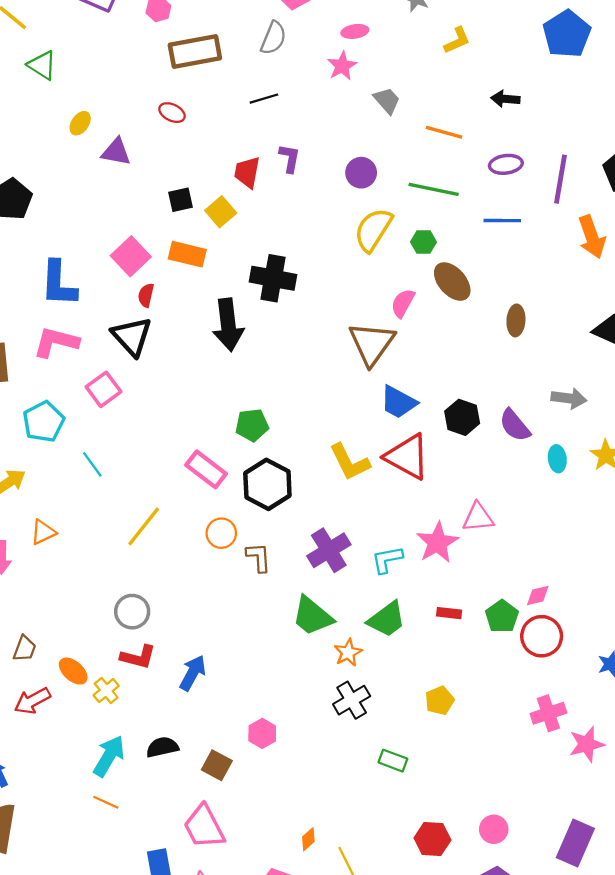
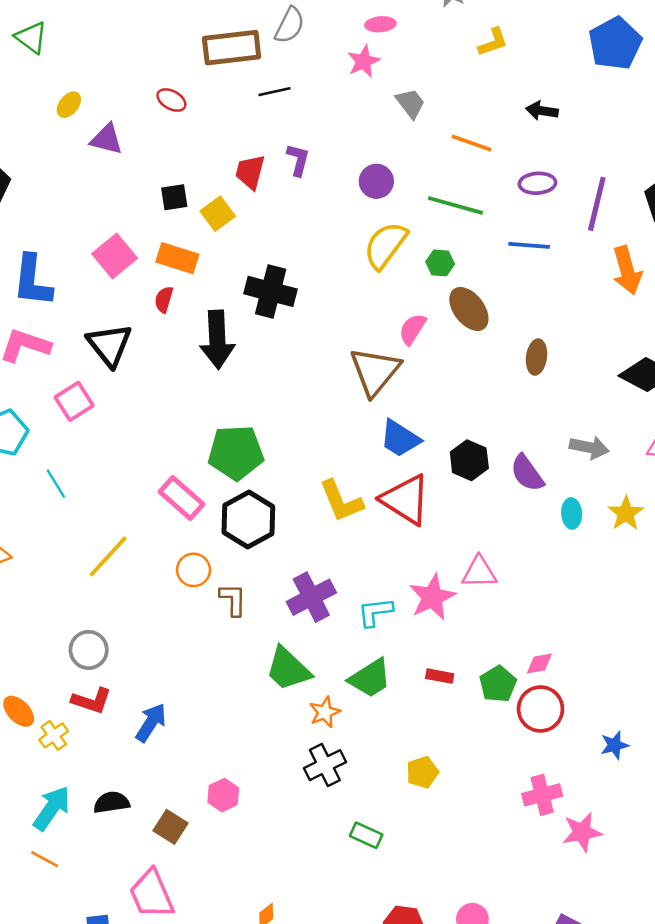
brown rectangle: (195, 52) -> (232, 48), moved
red semicircle: (146, 295) -> (164, 299), moved
green pentagon: (252, 425) -> (236, 453), size x1.5

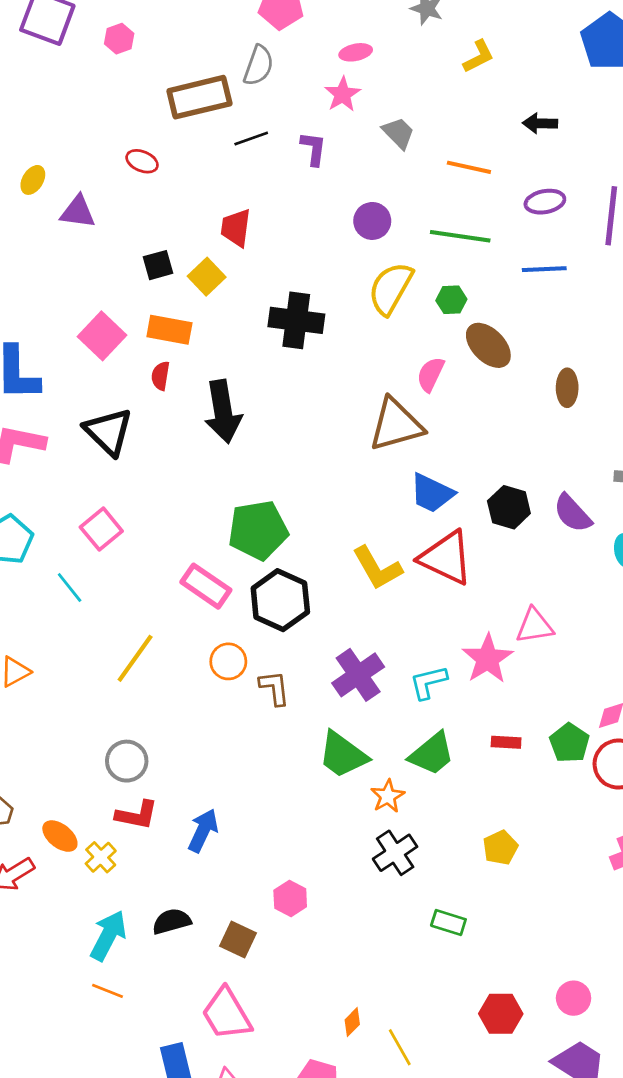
purple L-shape: (298, 160) -> (313, 149), moved
black cross: (271, 291) -> (296, 320), moved
brown triangle: (375, 371) -> (396, 425), turned 42
pink square: (74, 401) -> (101, 529), moved

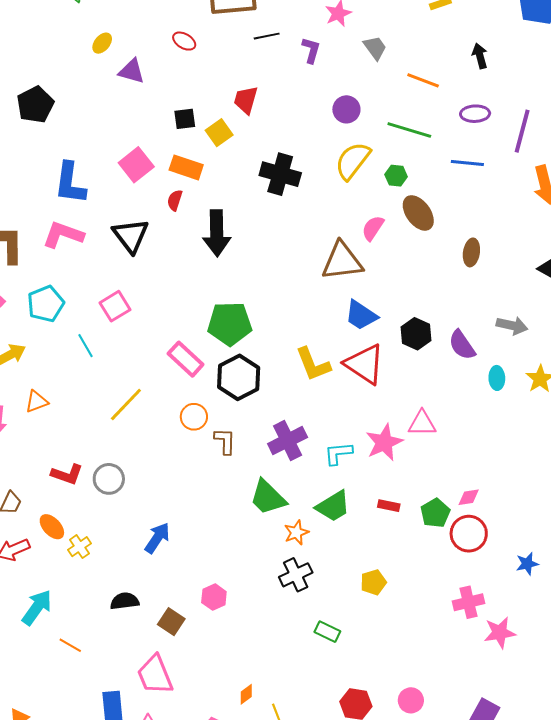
black arrow: (540, 123) -> (480, 56), turned 65
red L-shape: (137, 815) -> (67, 474), moved
cyan arrow: (108, 935) -> (37, 607), moved

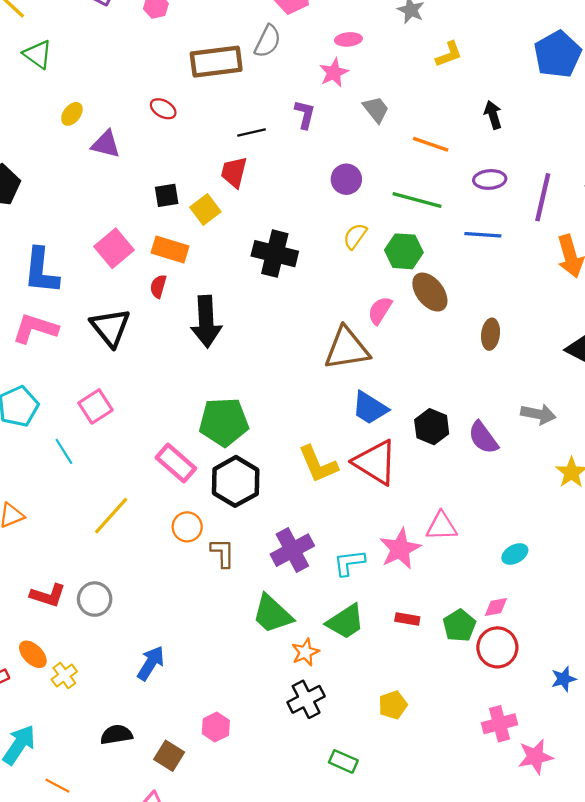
black line: (267, 36) -> (251, 132), moved
yellow semicircle: (353, 161) -> (355, 236), size x0.6
green hexagon: (396, 176) -> (404, 251), size x1.5
cyan ellipse: (497, 378) -> (515, 554), moved, turned 65

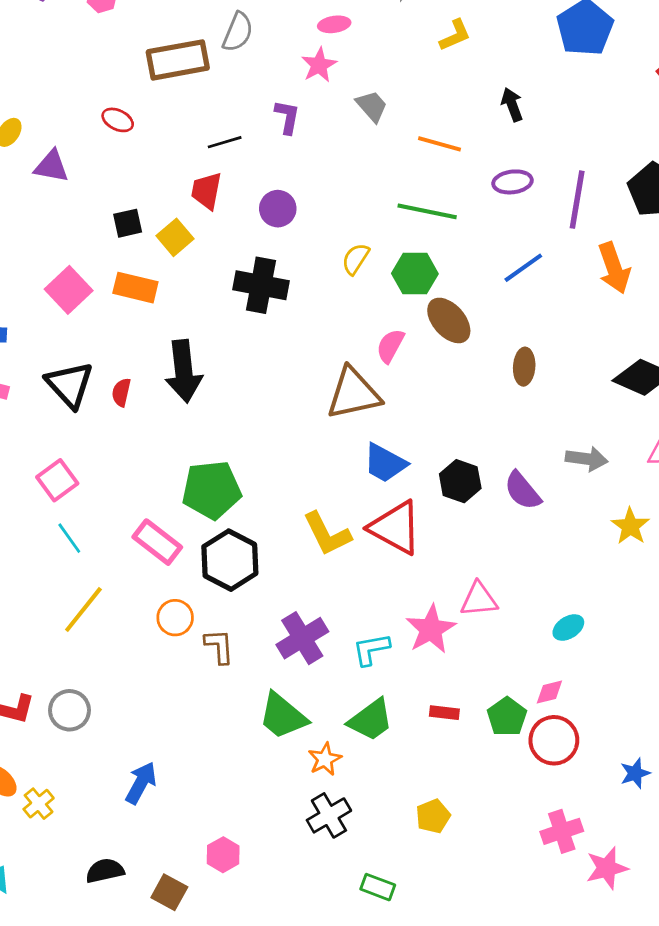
purple circle: (346, 179) -> (278, 209), moved
blue line: (483, 235) -> (523, 268), moved, turned -36
red semicircle: (158, 286) -> (121, 392), moved
cyan line: (64, 451) -> (69, 538), moved

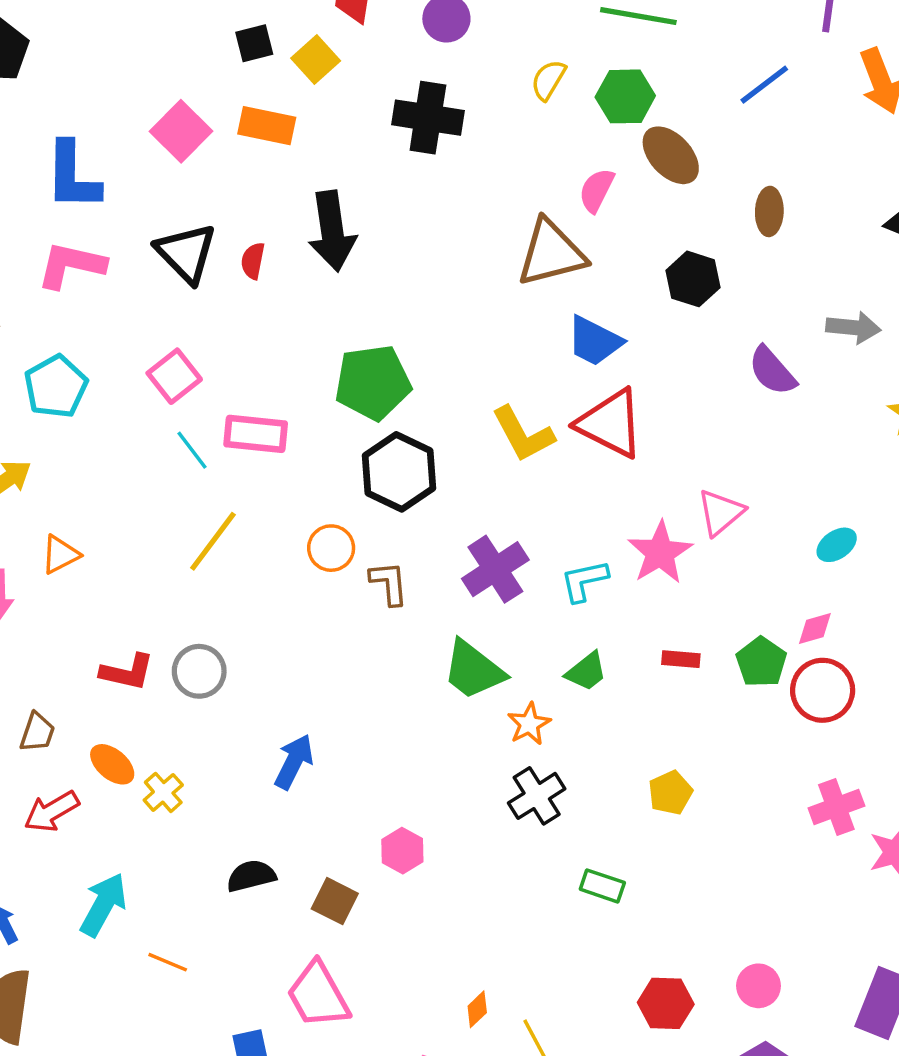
black hexagon: (460, 481) -> (693, 279), moved
pink rectangle: (157, 542) -> (256, 434), moved, turned -30
pink triangle: (479, 599) -> (721, 512), turned -33
green trapezoid: (371, 720) -> (586, 672), size x0.7

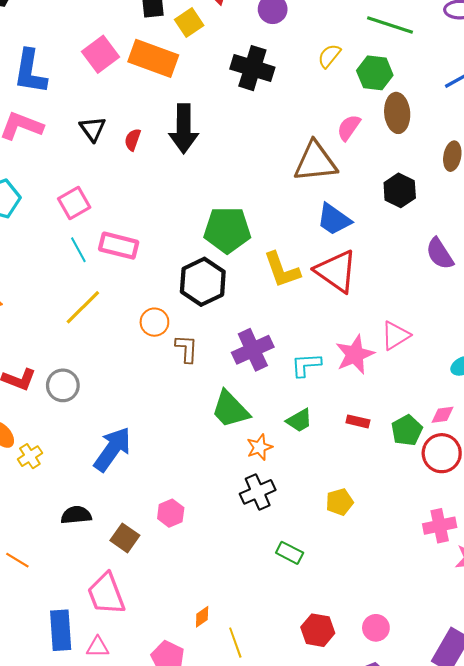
orange rectangle: (267, 126) -> (153, 58), size x1.4
brown ellipse: (671, 155) -> (397, 113), turned 30
black triangle: (186, 253) -> (93, 129), size x0.7
green pentagon: (373, 382) -> (227, 230), moved
blue arrow: (294, 762) -> (112, 449), size x1.4

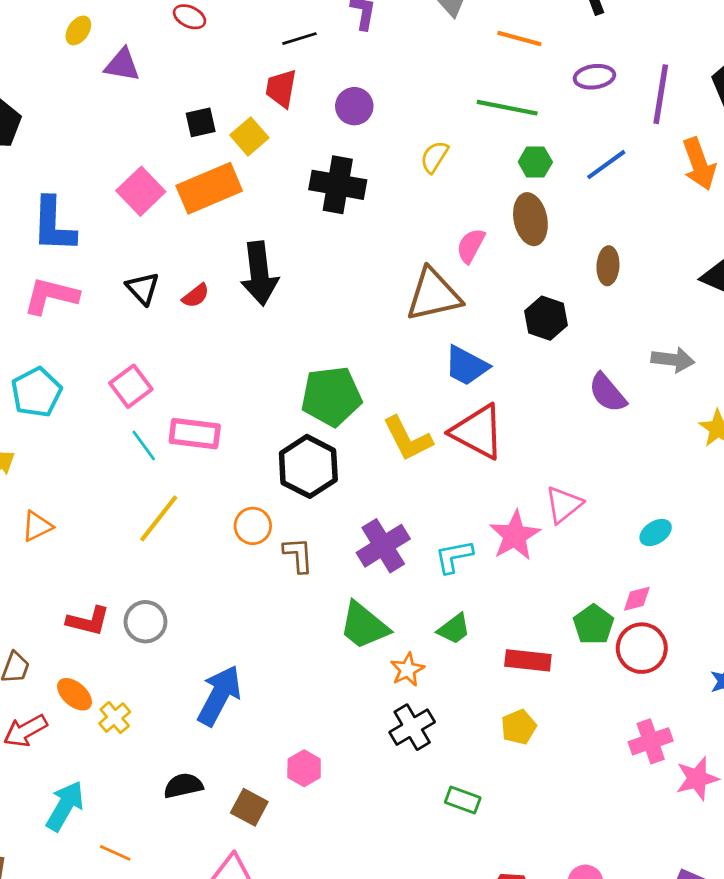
orange rectangle: (153, 58) -> (209, 188), turned -36
green hexagon: (375, 73) -> (535, 162), moved, size x0.7
red semicircle: (133, 140) -> (196, 296), turned -140
red rectangle: (358, 421) -> (528, 660), moved, size x1.5

